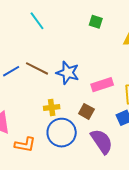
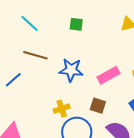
green square: (96, 22) -> (76, 24), moved
brown line: (37, 68) -> (35, 55), moved

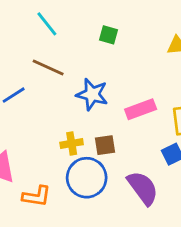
brown square: (98, 106) -> (105, 145), moved, turned -35

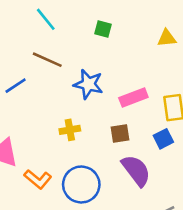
brown square: (105, 145) -> (120, 133), moved
blue circle: (87, 178) -> (81, 184), moved
orange L-shape: (37, 196) -> (38, 179), turned 32

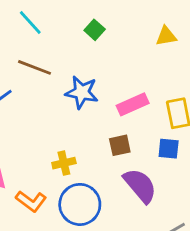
green square: (103, 29) -> (95, 30), turned 30
yellow cross: (70, 130) -> (64, 163), moved
blue square: (163, 139) -> (169, 149), turned 36

